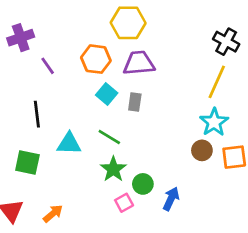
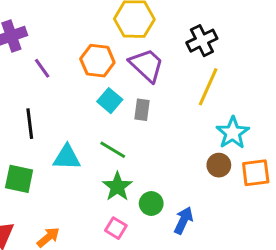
black cross: (226, 42) -> (202, 41), moved, turned 35
purple trapezoid: (139, 63) -> (147, 65), turned 48
yellow line: (217, 82) -> (208, 87), moved
pink square: (124, 203) -> (116, 228), moved, turned -30

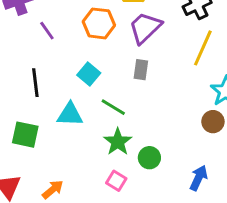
purple trapezoid: (147, 65) -> (145, 28), turned -87
cyan square: (110, 101) -> (89, 74), moved
blue arrow: (183, 220) -> (199, 178), moved

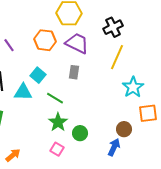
purple trapezoid: (145, 28) -> (77, 43), turned 70
cyan triangle: (70, 114) -> (23, 92), moved
brown circle: (213, 122) -> (124, 129), moved

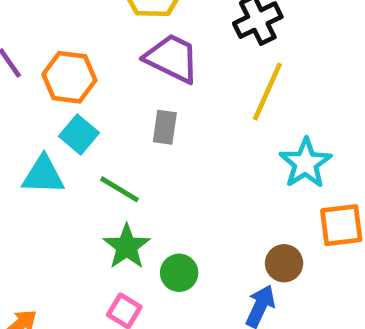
orange hexagon: (45, 40) -> (69, 77), moved

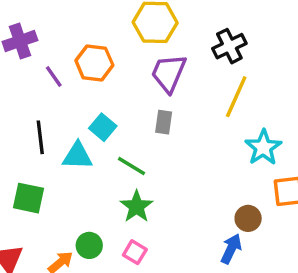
purple trapezoid: (172, 58) -> (169, 73), turned -93
orange hexagon: (69, 77) -> (94, 63), moved
green circle: (179, 273) -> (89, 245), moved

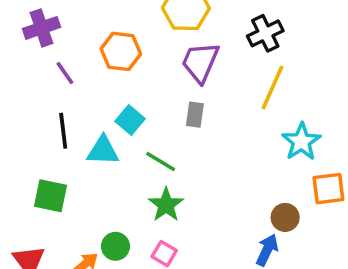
purple line: (54, 76) -> (65, 73), moved

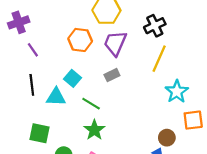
orange hexagon: (121, 51) -> (80, 40), moved
gray rectangle: (195, 115) -> (112, 75), turned 56
green square: (51, 196) -> (39, 133), moved

